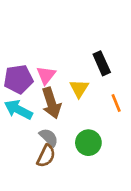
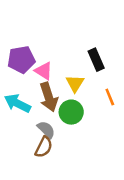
pink triangle: (46, 75) -> (44, 71), turned -36
purple pentagon: (18, 79) -> (21, 60), moved
green circle: (88, 143) -> (71, 112), moved

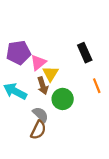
pink triangle: (44, 71) -> (38, 63), turned 49
yellow triangle: (75, 83) -> (50, 74), moved
brown arrow: (49, 97) -> (43, 86), size x0.7

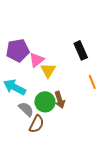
brown arrow: (43, 86) -> (60, 100), moved
green circle: (63, 99) -> (45, 102), moved
gray semicircle: (41, 114) -> (26, 109), moved

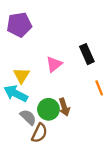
purple pentagon: (18, 50) -> (19, 25), moved
pink triangle: (37, 60) -> (54, 64), moved
yellow triangle: (48, 70) -> (21, 75), moved

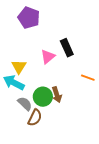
purple pentagon: (19, 25) -> (29, 18), moved, turned 30
black rectangle: (87, 54) -> (67, 48), moved
orange line: (99, 88) -> (88, 78), turned -48

